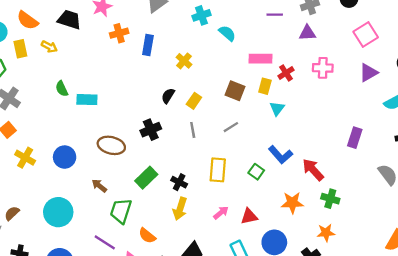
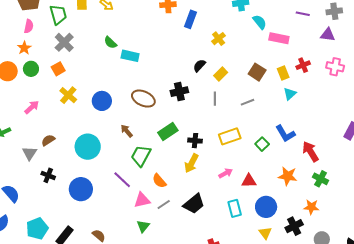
pink rectangle: (261, 59) -> (279, 38), moved
yellow rectangle: (265, 86) -> (283, 73), turned -48
green semicircle: (62, 89) -> (110, 43), turned -32
yellow rectangle: (218, 170) -> (230, 136), turned 55
black cross: (179, 182) -> (195, 141), turned -32

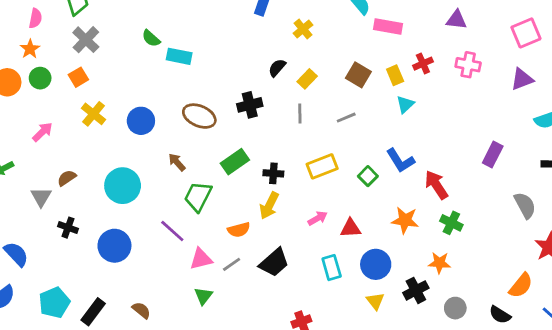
orange semicircle: (159, 181) -> (239, 230), moved, turned -63

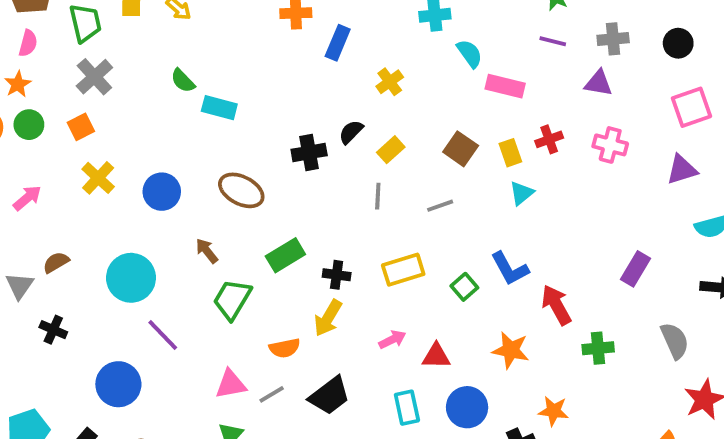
black cross: (250, 105) -> (309, 152), moved
green cross: (451, 223) -> (598, 348), moved, turned -35
purple line: (172, 231) -> (163, 335), moved
blue circle: (114, 246) -> (118, 384), moved

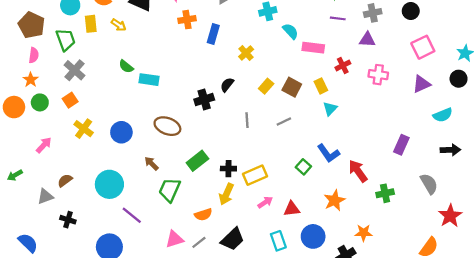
red cross: (549, 139) -> (343, 65), moved
yellow rectangle: (391, 150) -> (266, 86), moved
yellow rectangle: (403, 270) -> (255, 175), moved
gray triangle: (19, 286) -> (45, 196), turned 42
orange star: (511, 350) -> (335, 200), turned -30

